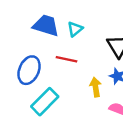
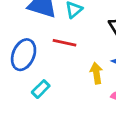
cyan rectangle: (45, 102) -> (41, 89), size x0.6

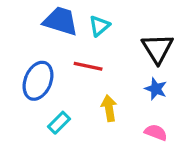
yellow arrow: (96, 73) -> (109, 108), moved

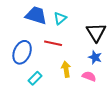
pink semicircle: (156, 132) -> (89, 76), moved

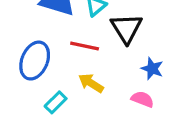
black triangle: (96, 32) -> (126, 28), moved
yellow arrow: (66, 69) -> (91, 83), moved, turned -49

